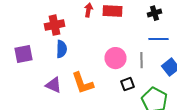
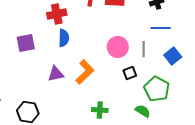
orange L-shape: (82, 83) -> (85, 72), turned -115
purple triangle: (54, 85) -> (56, 74), turned -36

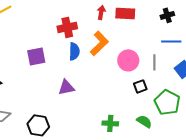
orange L-shape: (85, 72) -> (99, 43), moved
green semicircle: (143, 111) -> (144, 121), moved

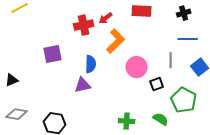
red arrow: (101, 12) -> (106, 18), moved, turned -136
blue semicircle: (74, 51) -> (91, 64), moved
pink circle: (128, 60) -> (137, 67), moved

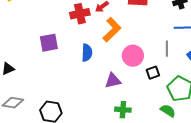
purple triangle: (83, 85) -> (113, 81), moved
green semicircle: (161, 119) -> (168, 111), moved

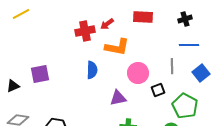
orange L-shape: (112, 30) -> (117, 47), turned 55
purple square: (49, 43) -> (40, 74), moved

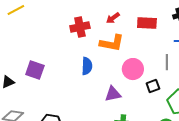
red rectangle: (143, 17) -> (147, 23), moved
red arrow: (107, 24) -> (113, 18), moved
purple square: (40, 74) -> (35, 70), turned 30

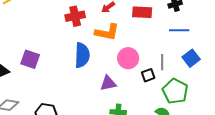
gray line: (167, 62) -> (162, 62), moved
blue semicircle: (87, 66) -> (82, 55), size x1.4

